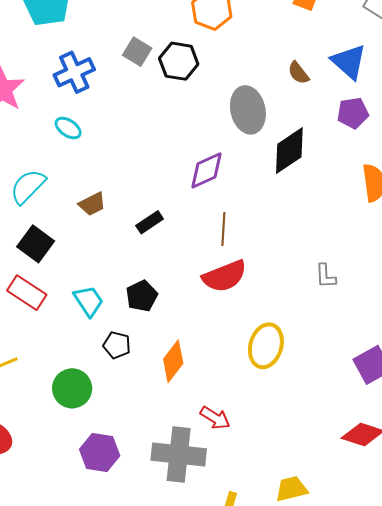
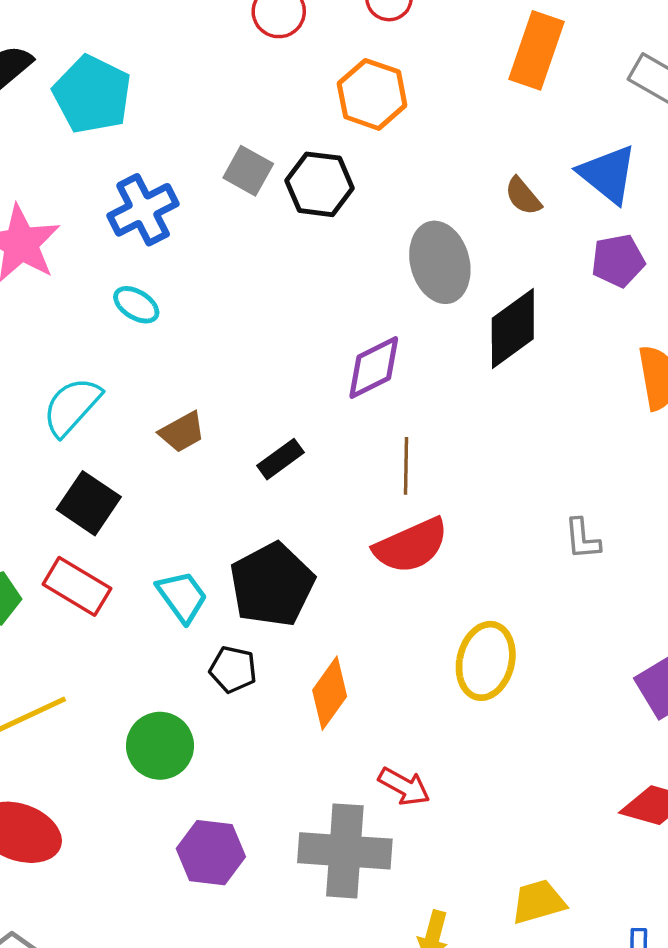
black pentagon: (142, 296) -> (272, 585), size x1.6

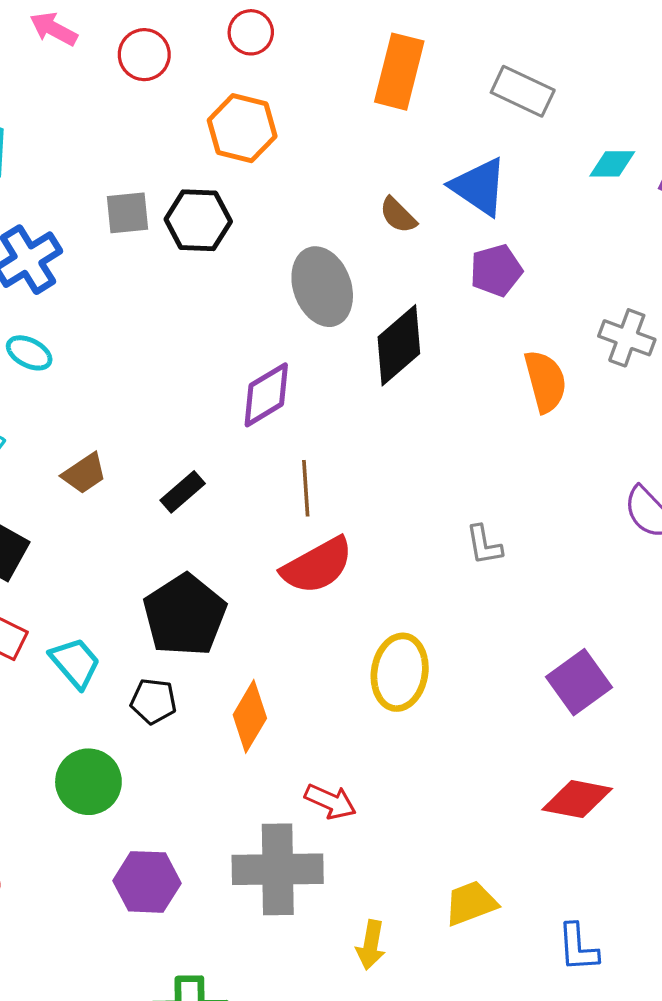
gray square: (248, 171) -> (127, 213), turned -30
cyan trapezoid: (182, 596) -> (75, 663), moved

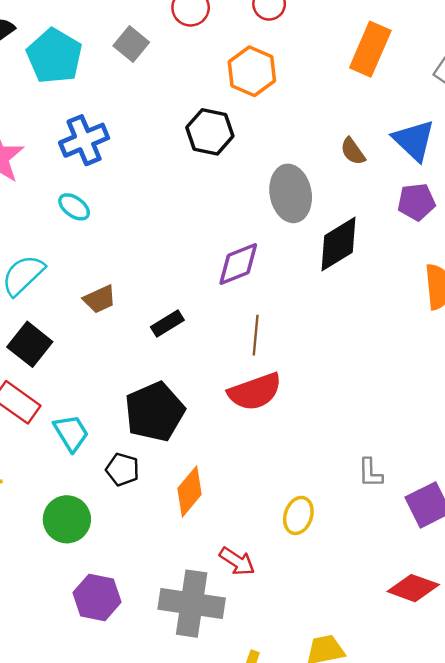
gray square: (127, 213) -> (131, 44), moved, turned 36
gray L-shape: (484, 545) -> (370, 473), moved
yellow ellipse: (400, 672) -> (298, 515), moved, size x0.7

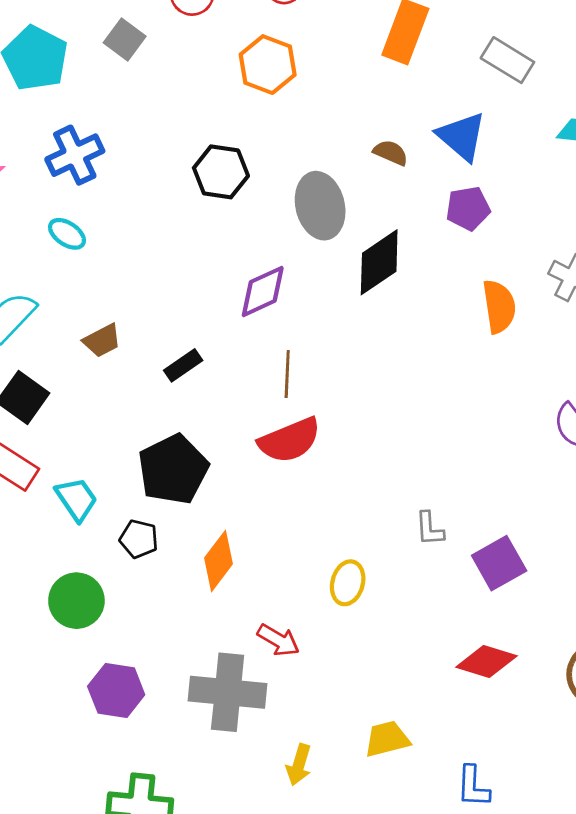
black hexagon: (210, 132) -> (221, 172), moved
brown semicircle: (353, 151) -> (391, 153), turned 152

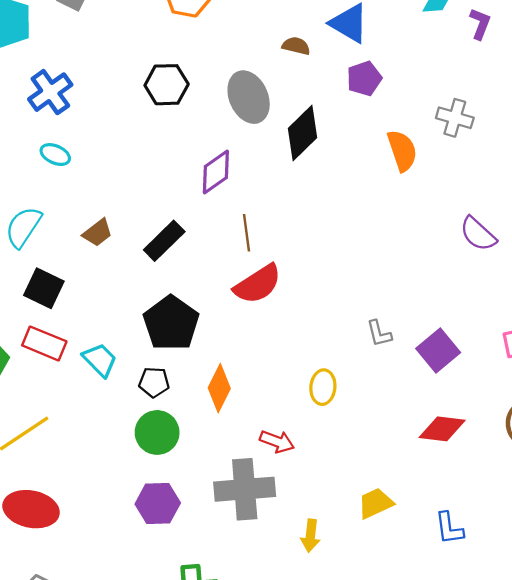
black rectangle: (183, 365) -> (164, 241), size x1.4
green circle: (76, 601) -> (157, 432), moved

